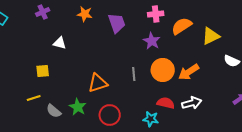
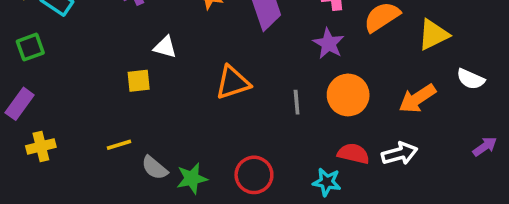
yellow square: (43, 71) -> (139, 81), moved
orange arrow: (189, 72) -> (417, 99), moved
orange triangle: (98, 83) -> (233, 83), moved
green star: (78, 107) -> (192, 178), moved, turned 30

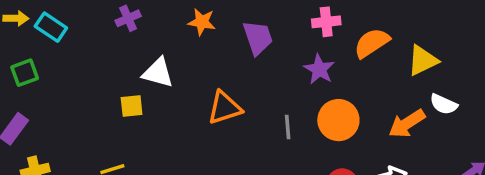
white triangle: (165, 47) -> (158, 73), size x1.4
white semicircle: (471, 79) -> (444, 104), moved

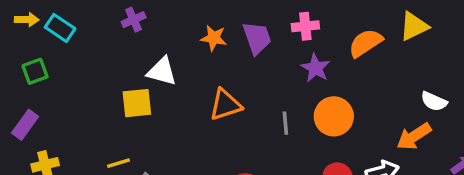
orange star: (202, 22) -> (214, 38), moved
pink cross: (326, 22) -> (305, 26), moved
yellow triangle: (423, 60) -> (414, 26), moved
yellow square: (132, 106) -> (137, 103), size x1.4
orange arrow: (407, 124) -> (414, 136), moved

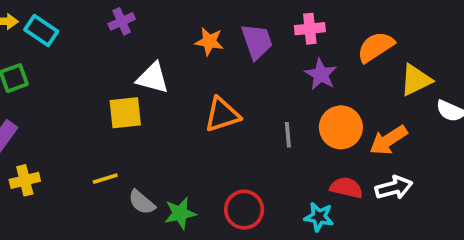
yellow triangle: (414, 26) -> (416, 80), moved
orange arrow: (414, 136) -> (388, 140), moved

